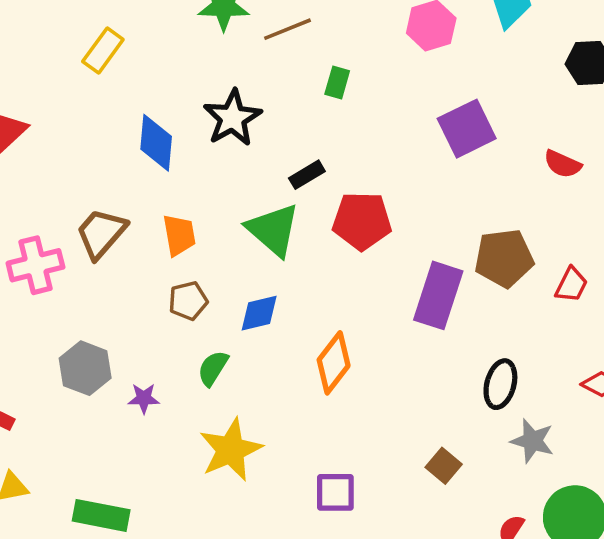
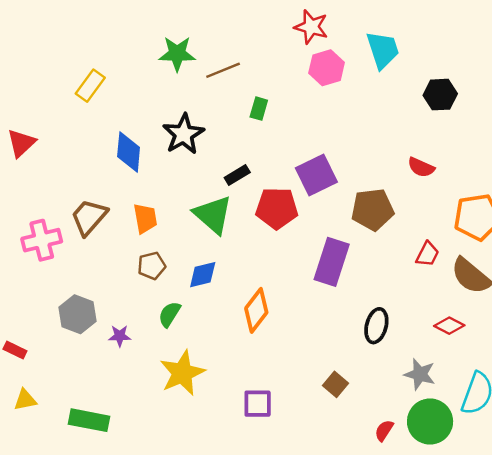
purple square: (467, 129) -> (316, 175), moved
brown pentagon: (504, 258) -> (373, 209), moved
gray star: (532, 441) -> (420, 374), moved

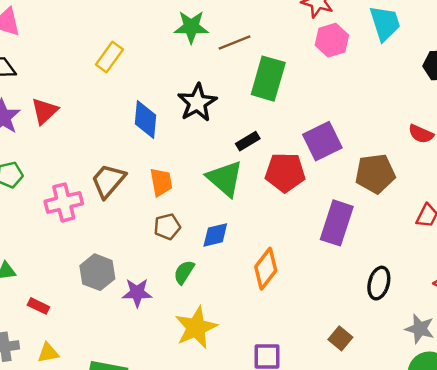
green rectangle: (259, 109) -> (268, 79), size x2.0
purple star: (120, 336) -> (137, 293), size x1.4

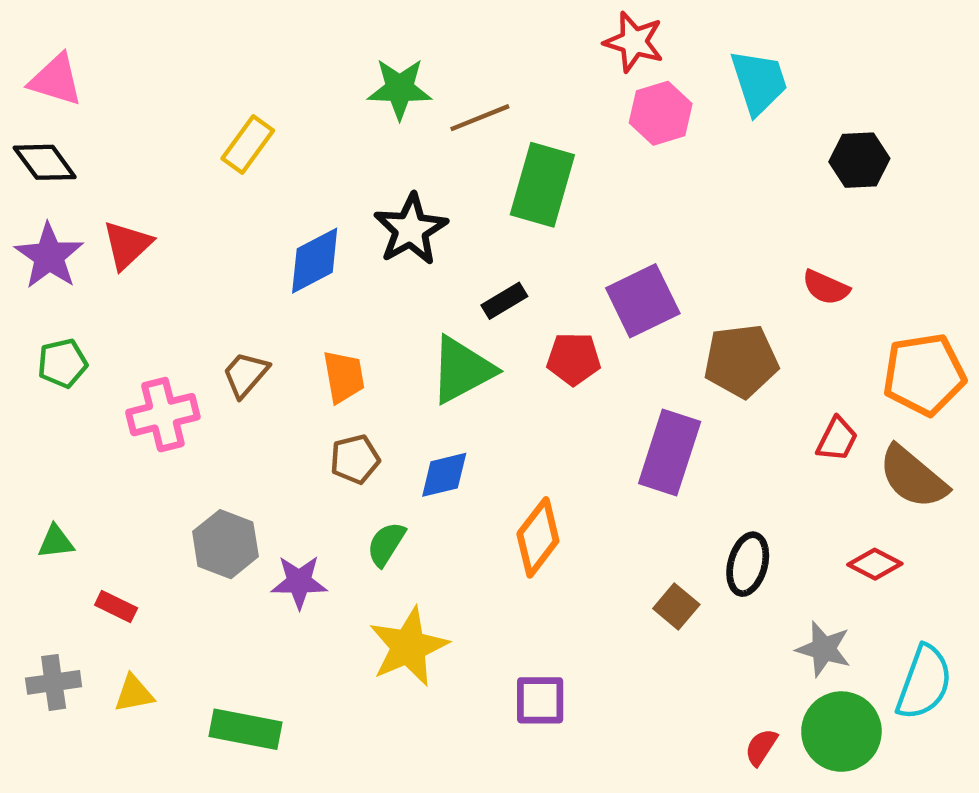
blue diamond: (146, 119) -> (315, 261), turned 57
red pentagon: (285, 172) -> (574, 359), size x0.7
green triangle: (225, 178) -> (462, 370), turned 51
brown trapezoid: (108, 181) -> (246, 374), size x0.7
brown square: (340, 338) -> (676, 607), moved

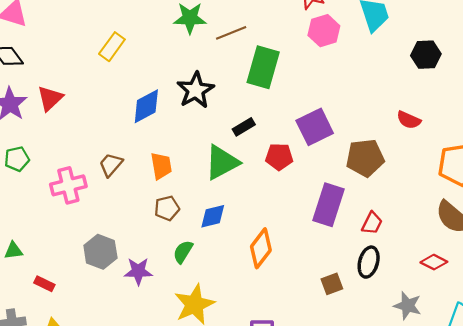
red trapezoid: (837, 439) -> (372, 223), moved
brown square: (676, 607) -> (332, 284), turned 30

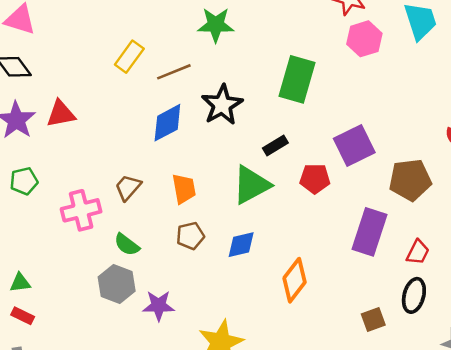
brown line: (231, 33) -> (174, 72), moved
red triangle: (50, 98) -> (61, 114), turned 32
green semicircle: (183, 252) -> (127, 245), moved, turned -85
red rectangle: (44, 284) -> (23, 316), moved

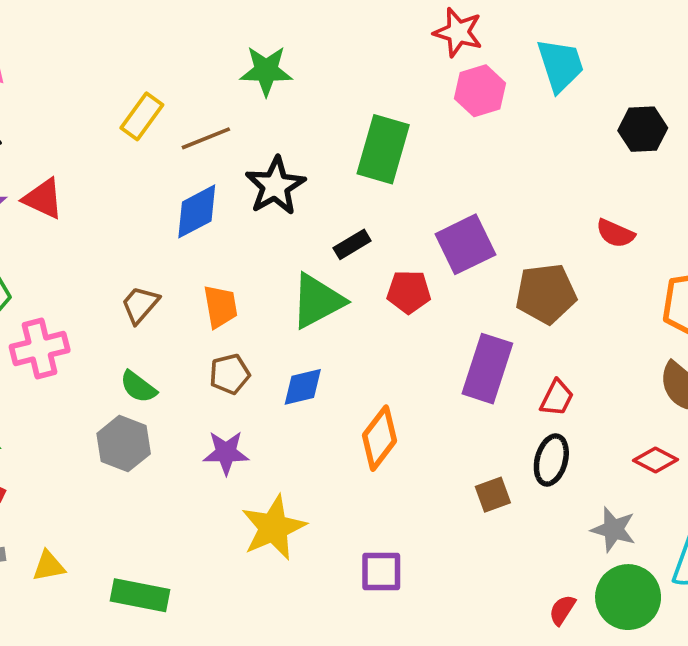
red triangle: (61, 114) -> (43, 199), turned 36
pink cross: (81, 210) -> (40, 348), moved
purple star: (159, 306) -> (226, 453), moved

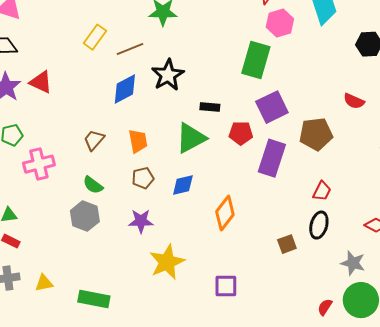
green rectangle: (383, 149) -> (256, 60), moved
black rectangle: (352, 244) -> (210, 107), turned 36
purple rectangle: (487, 369) -> (272, 158), moved

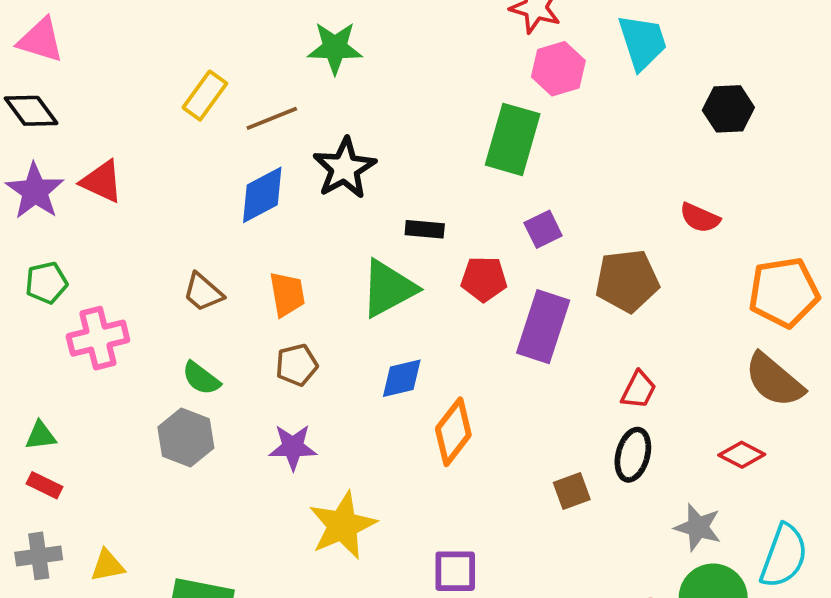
purple square: (272, 107) -> (543, 229), size x0.6
brown trapezoid: (94, 140) -> (203, 292), turned -90
blue diamond: (183, 185) -> (402, 378), moved

